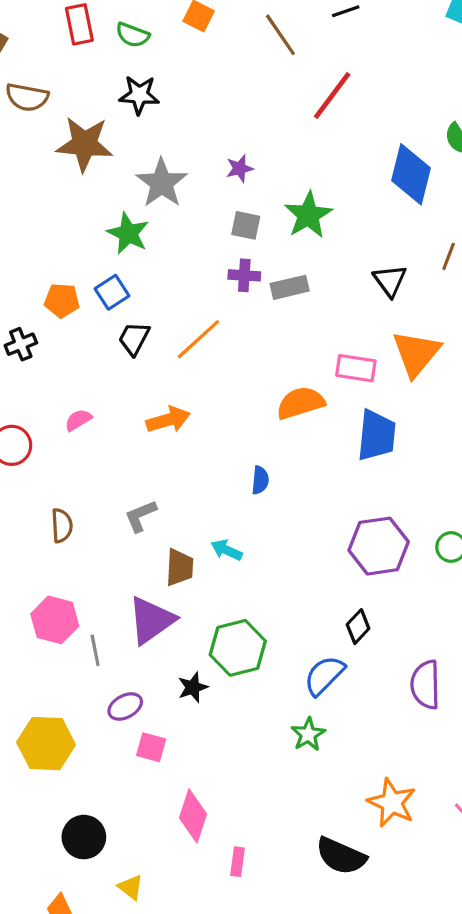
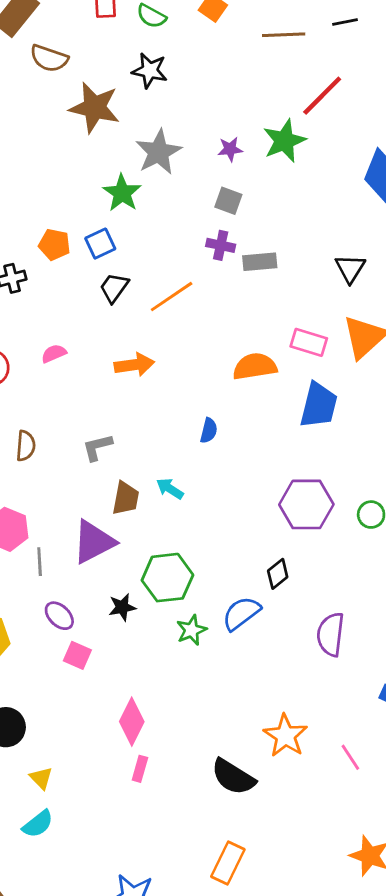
brown line: (280, 35) -> (284, 35), turned -66
green star: (308, 215) -> (284, 141), moved
purple ellipse: (125, 706) -> (59, 616), turned 64
green star: (308, 734) -> (191, 630), moved
pink diamond: (193, 816) -> (132, 722), moved

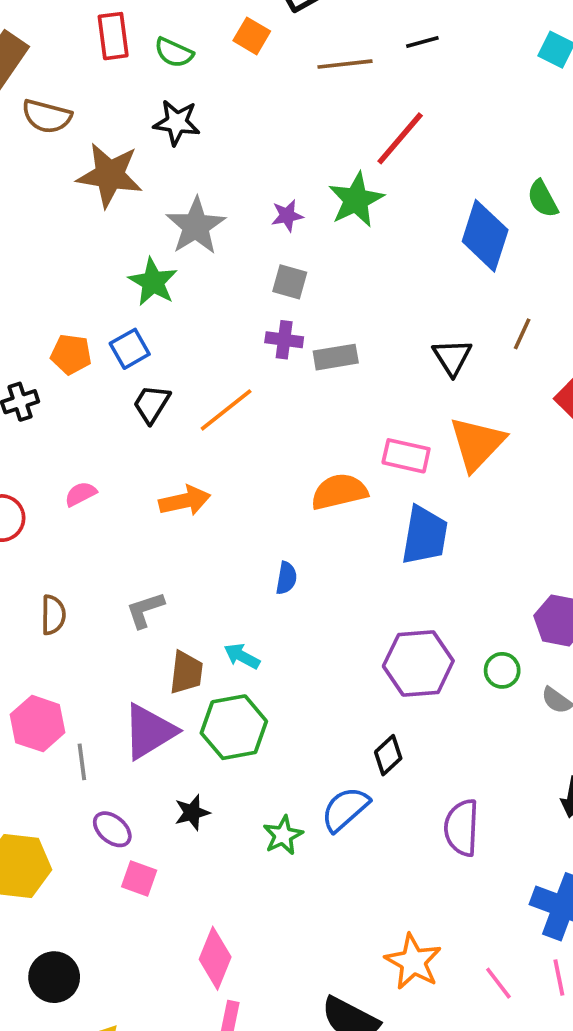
green hexagon: (167, 578) -> (234, 727), moved

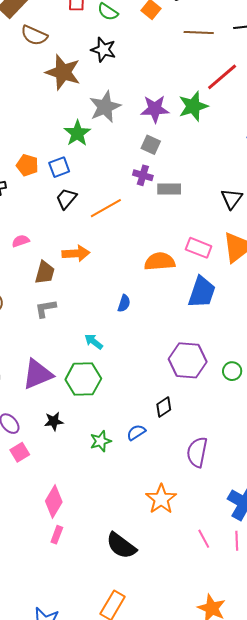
purple star: (287, 216) -> (155, 109), size x1.6
brown trapezoid: (186, 673) -> (45, 272), moved
blue semicircle: (345, 809) -> (136, 432), size x0.7
pink square: (139, 879) -> (20, 452), turned 30
orange star: (413, 962) -> (161, 499), moved

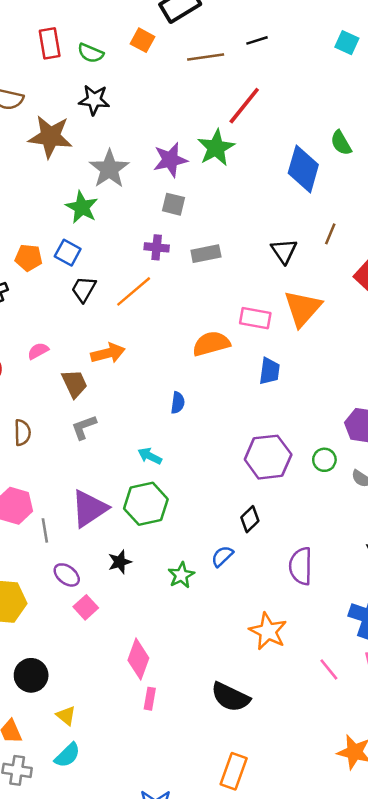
blue square: (59, 167) -> (68, 253), turned -30
purple cross: (143, 175) -> (157, 247), moved
brown trapezoid: (45, 272) -> (75, 384), turned -30
blue trapezoid: (202, 292) -> (269, 371), size x0.7

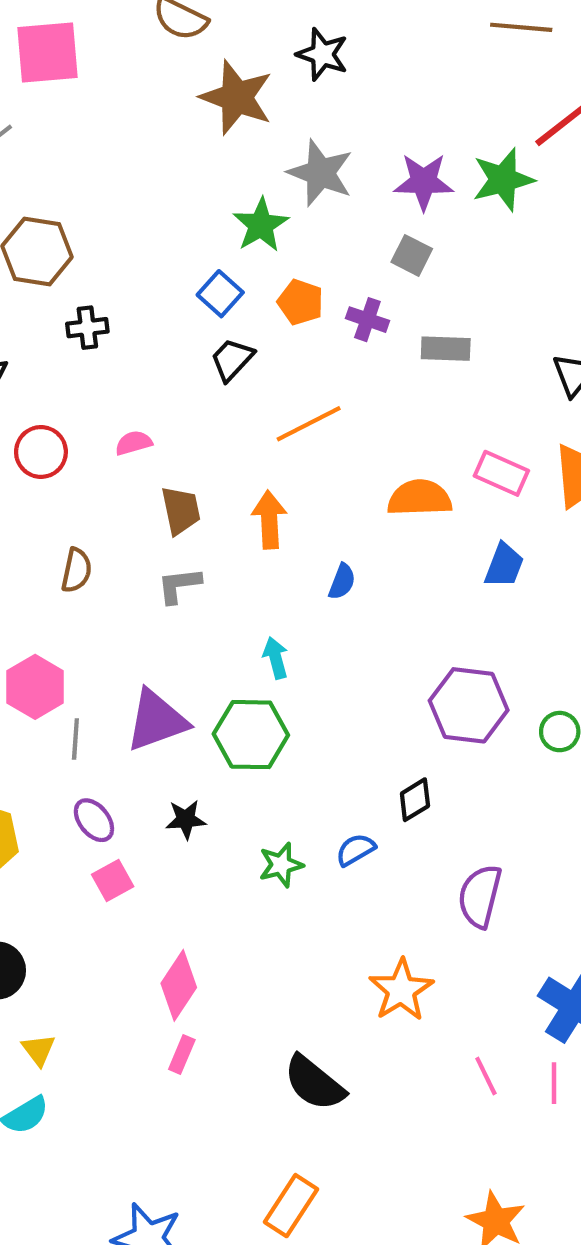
gray star: (109, 169) -> (320, 173), turned -30
orange pentagon: (29, 258) -> (301, 302), moved
orange line: (134, 291) -> (309, 424), moved
orange arrow: (108, 353) -> (269, 520), moved, turned -92
cyan arrow: (150, 456) -> (276, 658), turned 35

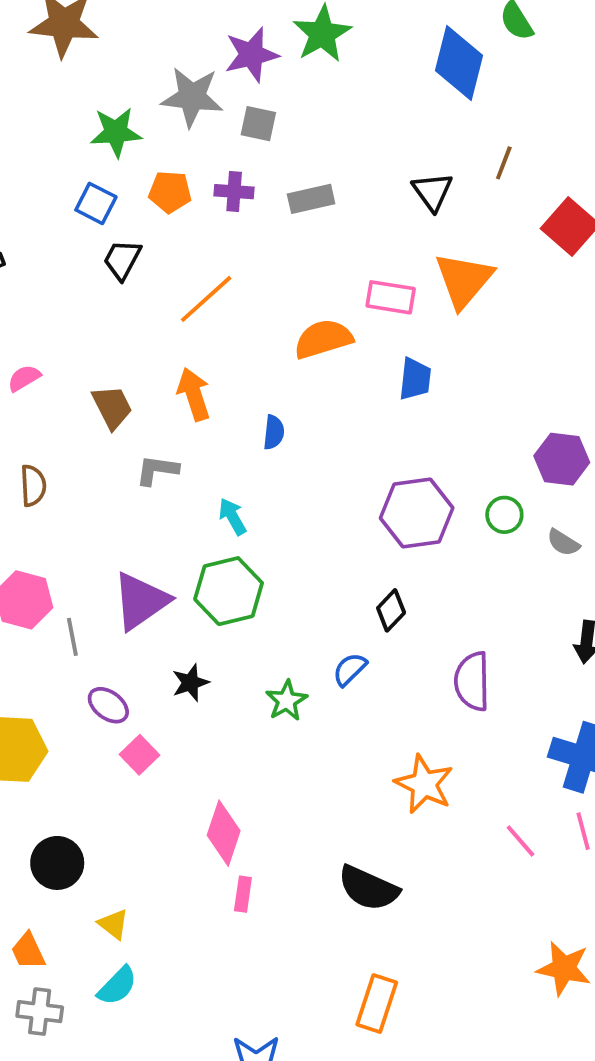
gray star: (320, 173) -> (192, 97), moved
green star: (261, 225) -> (116, 132), turned -30
pink semicircle: (134, 443) -> (24, 378), moved
gray L-shape: (179, 585) -> (157, 470), moved, turned 30

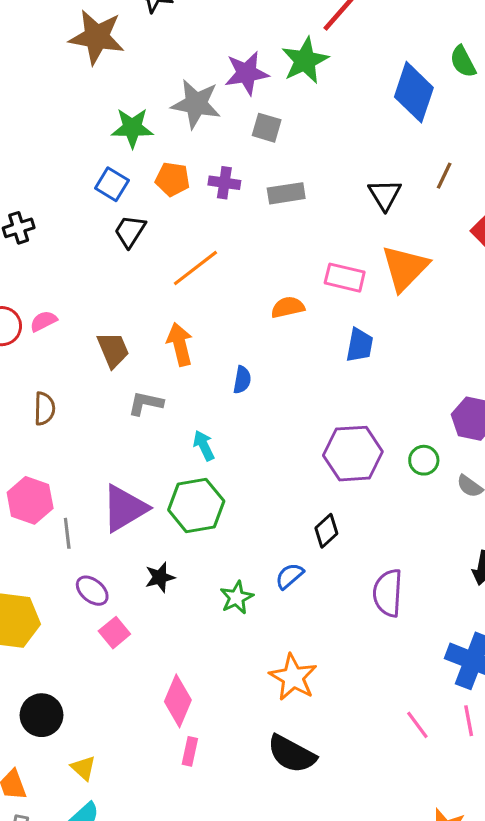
gray square: (258, 124) -> (267, 128), moved
orange semicircle: (323, 339) -> (288, 307), size x0.7
orange star: (424, 784) -> (293, 677), moved

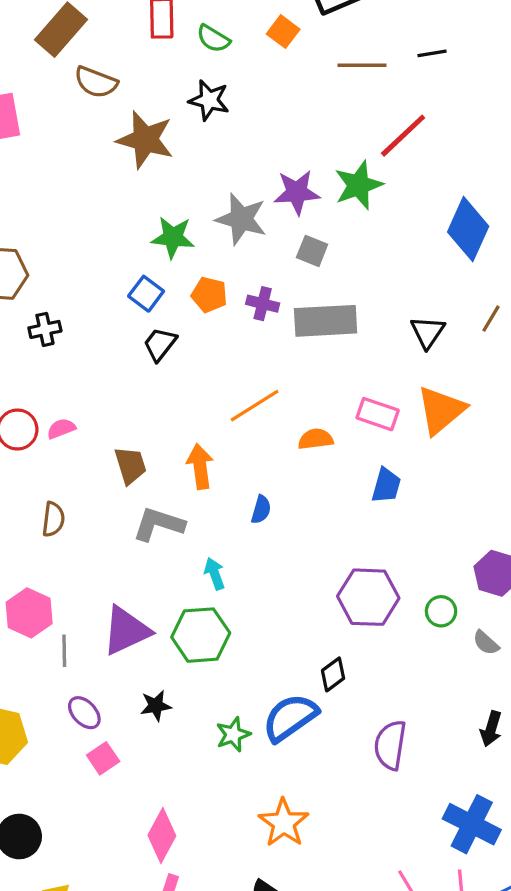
gray rectangle: (286, 193) -> (326, 321), size x1.6
orange line: (195, 268) -> (255, 406), moved
gray L-shape: (146, 403) -> (159, 524), size x1.4
blue semicircle: (290, 576) -> (290, 718), size x1.8

